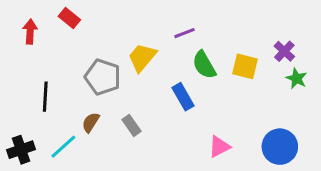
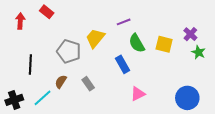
pink triangle: (219, 147) -> (138, 94), moved

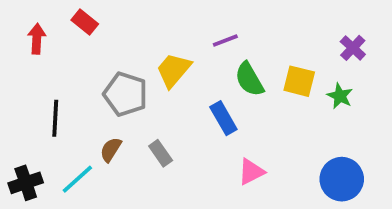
purple cross: (190, 34) -> (353, 48), moved
green star: (198, 52) -> (340, 96), moved

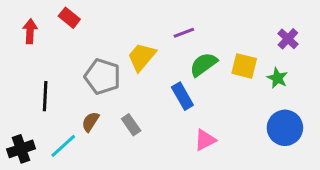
green semicircle: (249, 79) -> (203, 64), turned 84
blue circle: (342, 179) -> (285, 128), moved

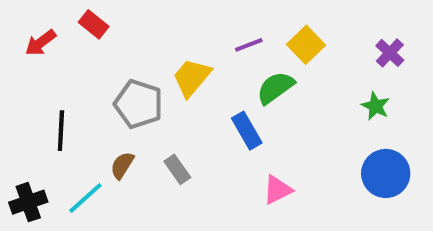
red arrow: (30, 31) -> (41, 43), turned -130
yellow square: (244, 66) -> (306, 45), moved, turned 32

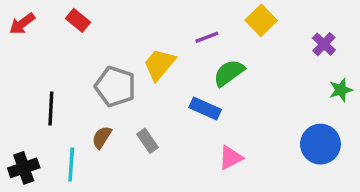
red arrow: (41, 43) -> (22, 24), moved
yellow square: (306, 45) -> (261, 20), moved
green star: (375, 106) -> (341, 90), moved, turned 30
blue rectangle: (247, 131) -> (205, 109), turned -36
cyan line: (85, 198) -> (71, 164), turned -44

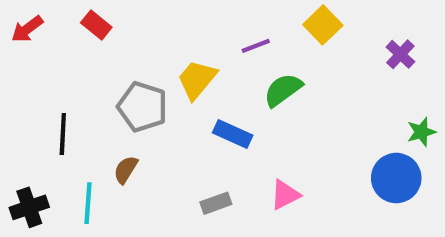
green star: (341, 90) -> (421, 132), moved
blue rectangle: (205, 109) -> (233, 134), moved
gray rectangle: (148, 141) -> (216, 203), moved, turned -75

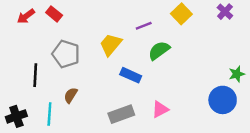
red arrow: (27, 29) -> (26, 16), moved
purple cross: (400, 54) -> (225, 12), moved
gray pentagon: (142, 107) -> (66, 54), moved
gray rectangle: (216, 203) -> (121, 114), size x1.5

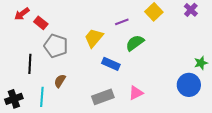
red rectangle: (54, 14) -> (41, 23), moved

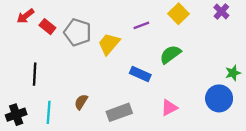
green semicircle: (135, 43) -> (170, 54), moved
gray pentagon: (56, 46) -> (78, 32), moved
blue rectangle: (111, 64) -> (140, 74), moved
brown semicircle: (60, 81) -> (81, 102), moved
pink triangle: (136, 93) -> (169, 108), moved

